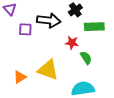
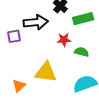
green semicircle: (86, 58) -> (81, 52), turned -32

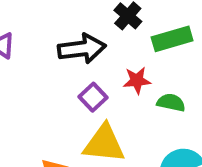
purple square: (14, 36) -> (93, 97), moved, turned -32

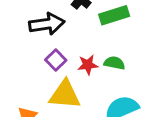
red star: (137, 80) -> (88, 65), moved

